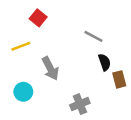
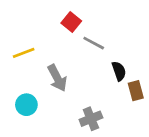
red square: (38, 18) -> (71, 22), moved
gray line: (93, 36) -> (94, 43), moved

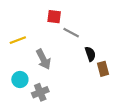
red square: (71, 22) -> (54, 17), turned -32
gray cross: (91, 119) -> (40, 92), moved

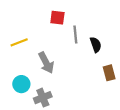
gray line: (71, 33) -> (75, 35), turned 56
black semicircle: (90, 54) -> (96, 45), moved

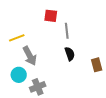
black semicircle: (96, 45) -> (70, 54), moved
gray arrow: (46, 63) -> (30, 56), moved

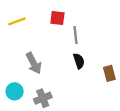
yellow line: (17, 38) -> (17, 21), moved
cyan circle: (19, 75) -> (15, 91), moved

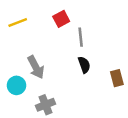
red square: (57, 18) -> (61, 19), turned -35
cyan circle: (15, 91) -> (16, 85), moved

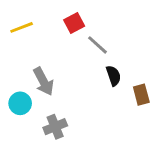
gray line: (81, 37) -> (97, 45), turned -42
black semicircle: (84, 65) -> (114, 76), moved

